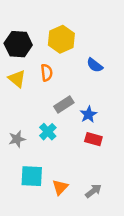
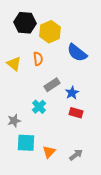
black hexagon: (18, 44) -> (25, 23), moved
blue semicircle: (95, 65) -> (77, 53), size x1.5
gray star: (17, 139) -> (14, 121), moved

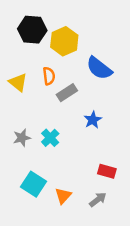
gray rectangle: (52, 85) -> (67, 93), moved
red rectangle: (76, 113) -> (107, 171), moved
gray star: (14, 121) -> (22, 138), moved
cyan square: (26, 143) -> (33, 184), turned 30

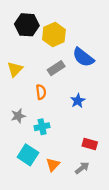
orange semicircle: (49, 76) -> (41, 92), moved
yellow triangle: (18, 82) -> (15, 69), turned 35
gray rectangle: (67, 93) -> (56, 68), moved
cyan cross: (50, 138) -> (42, 127), moved, turned 32

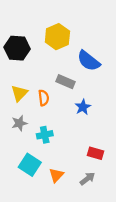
black hexagon: (27, 25) -> (17, 48), moved
gray rectangle: (56, 68) -> (66, 82), moved, turned 56
yellow triangle: (15, 69) -> (19, 93), moved

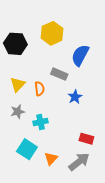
blue semicircle: (89, 61) -> (80, 55), turned 80
gray arrow: (87, 179) -> (79, 162), size x1.5

